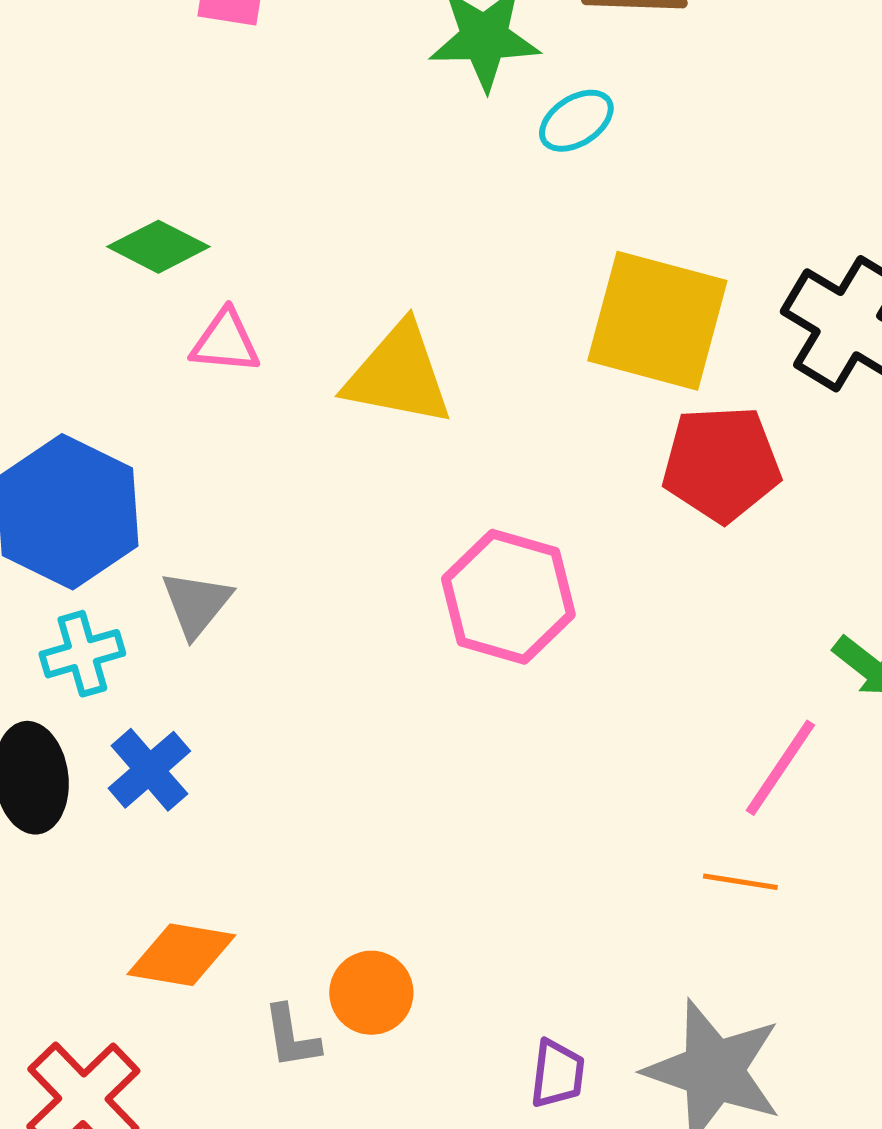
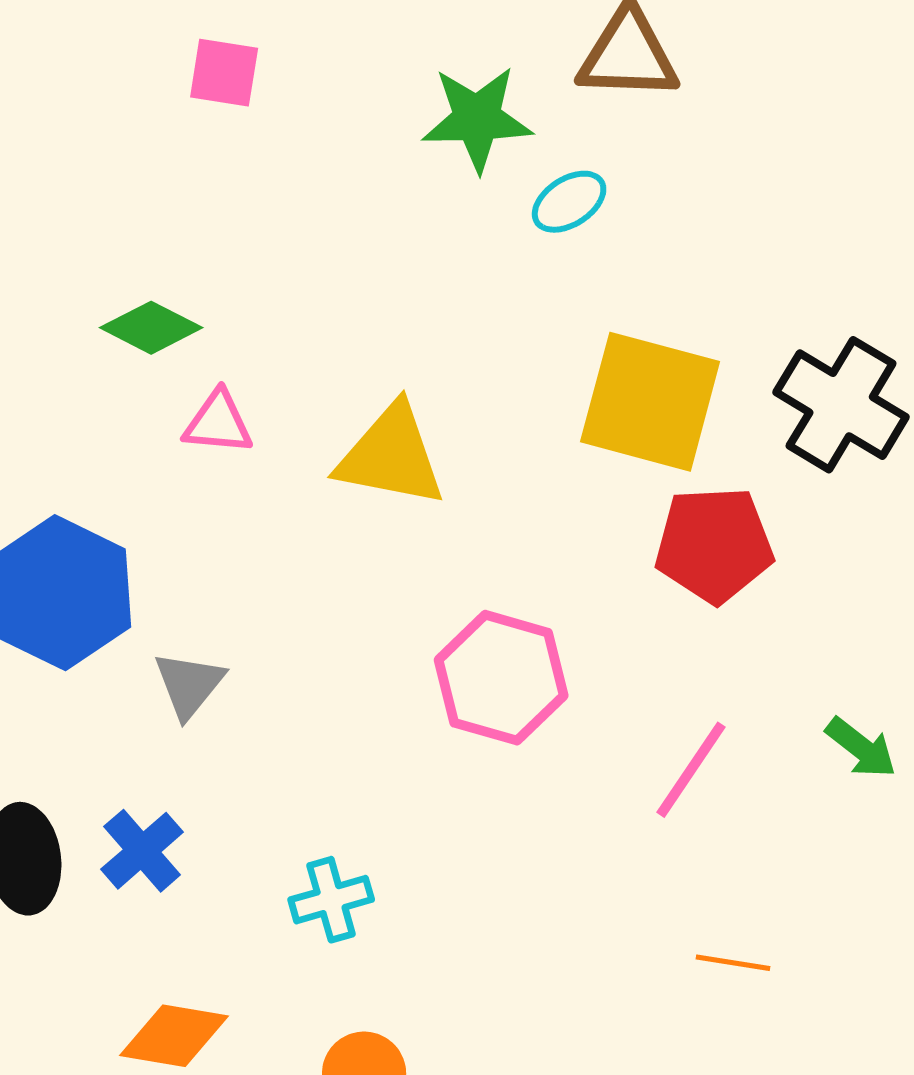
cyan cross: (82, 654) -> (331, 900), moved
pink line: (780, 768) -> (691, 770), moved

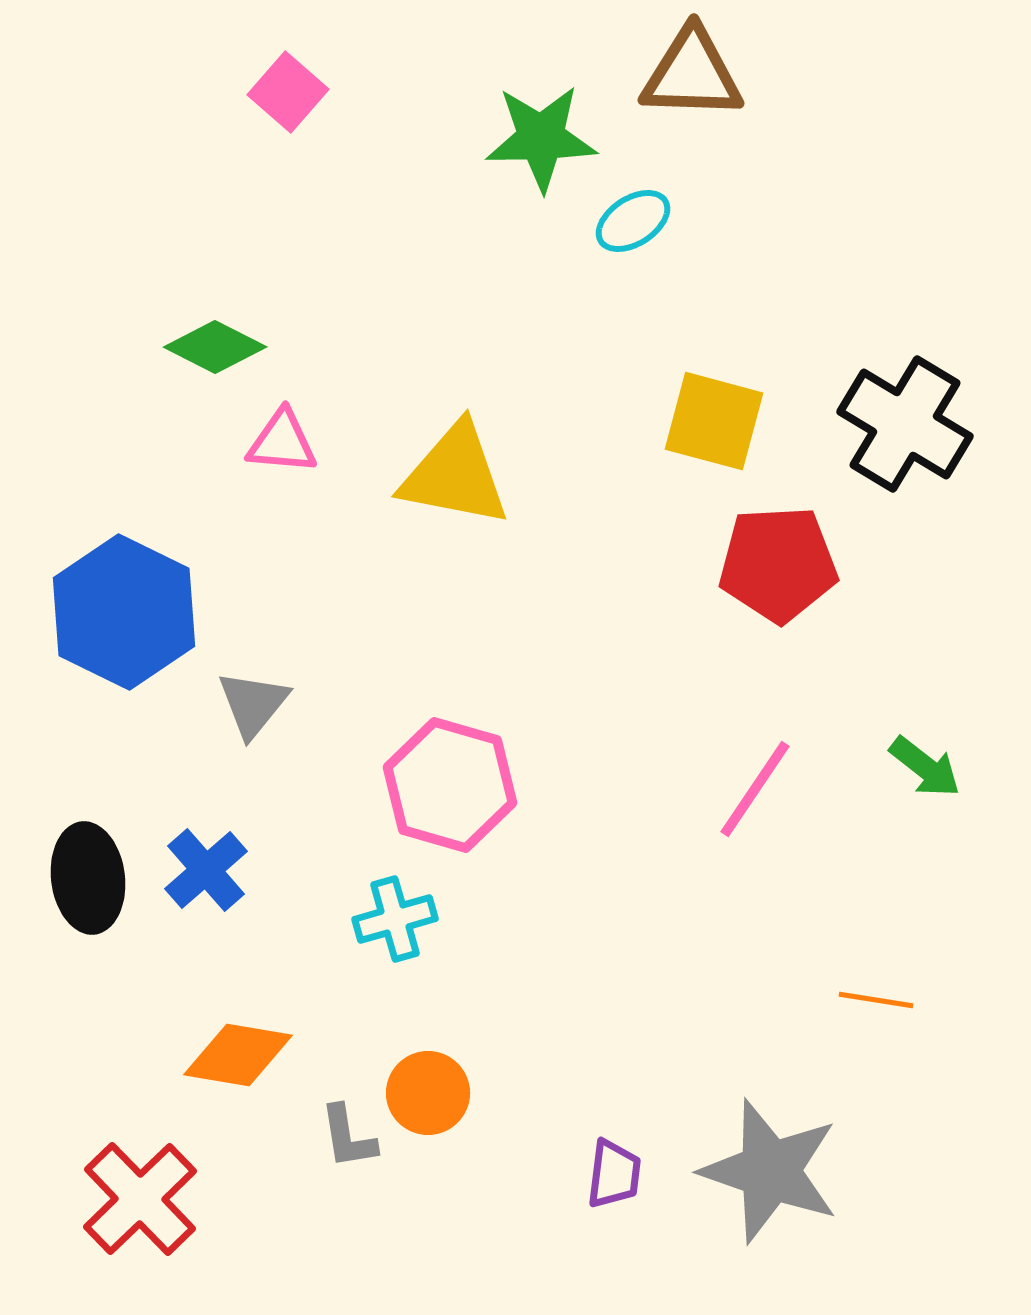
pink square: (224, 73) -> (288, 92), turned 32
yellow square: (650, 402) -> (714, 421), size x0.7
pink hexagon: (501, 678) -> (450, 785), moved
orange line: (733, 963) -> (876, 1000), moved

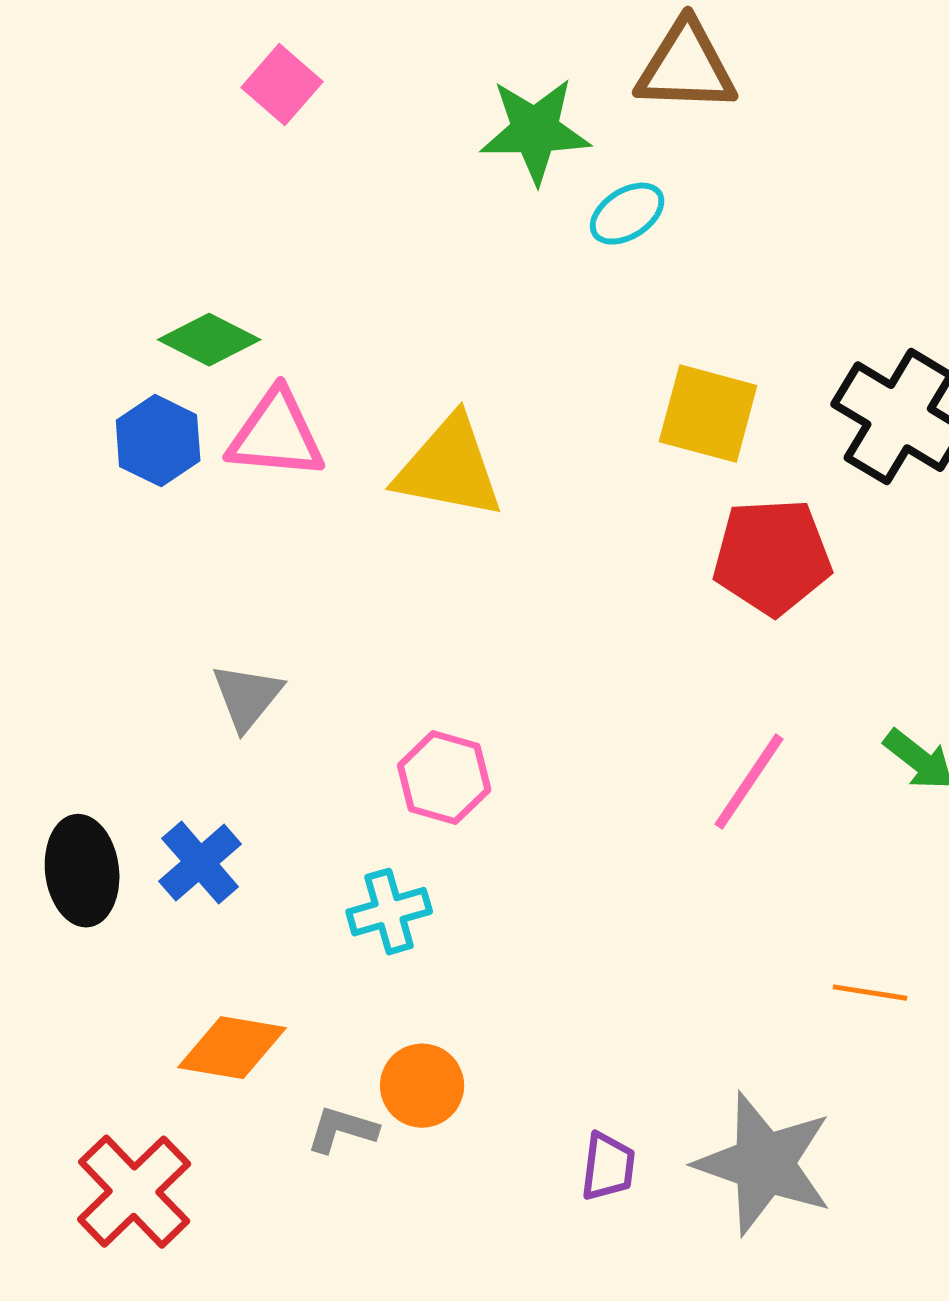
pink triangle: (282, 442) -> (276, 435), size x1.4
blue hexagon: (124, 612) -> (158, 441), moved, size x0.6
pink hexagon: (450, 785) -> (444, 778), size x0.7
gray L-shape: (348, 1137) -> (342, 1130), turned 116

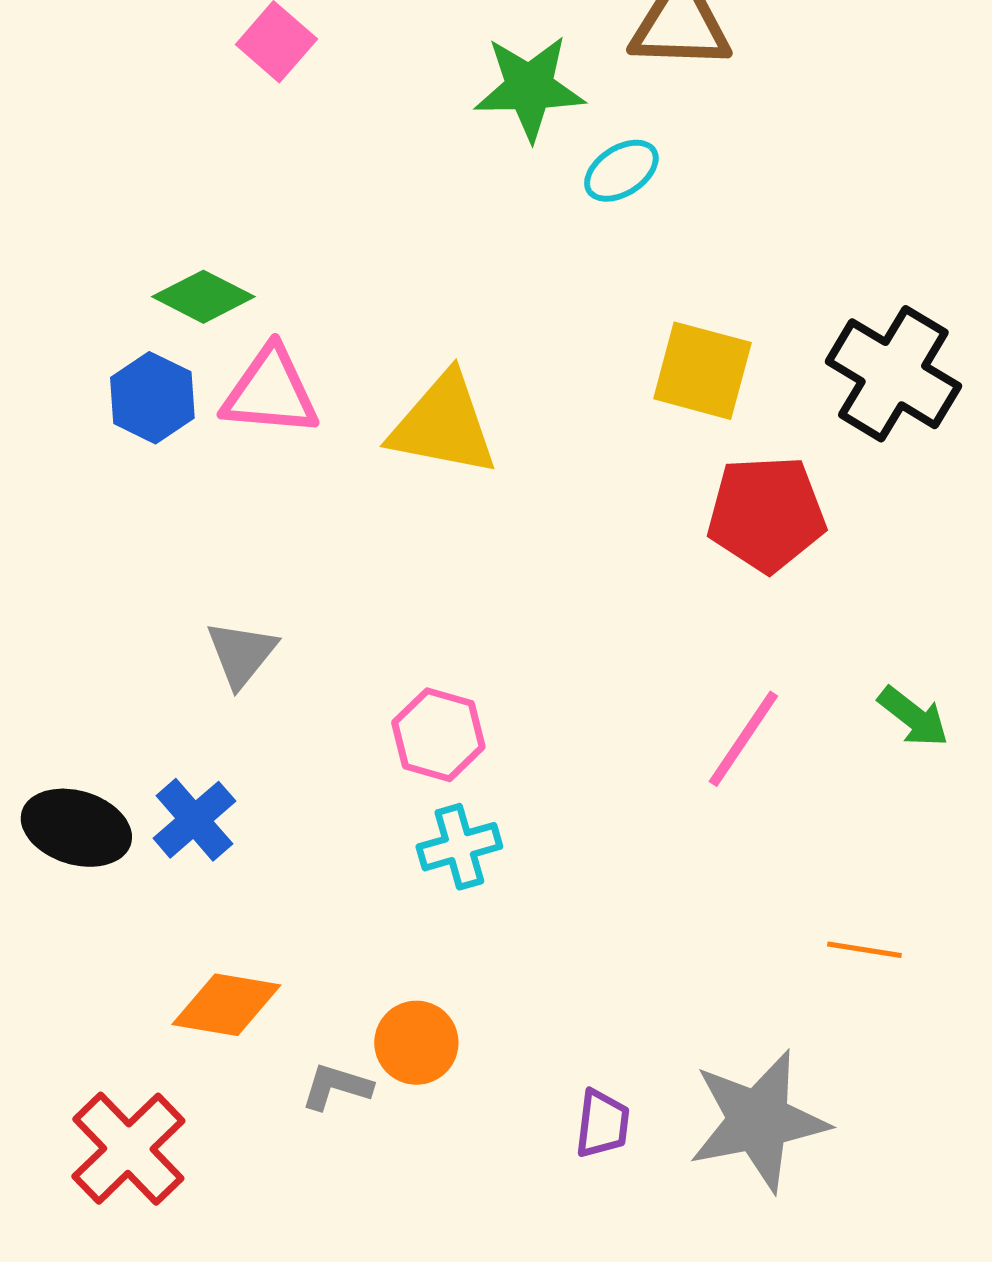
black ellipse: (82, 871) -> (76, 828), turned -66
cyan cross: (389, 912) -> (459, 847), moved
gray star: (764, 1164) -> (758, 1121), turned -30

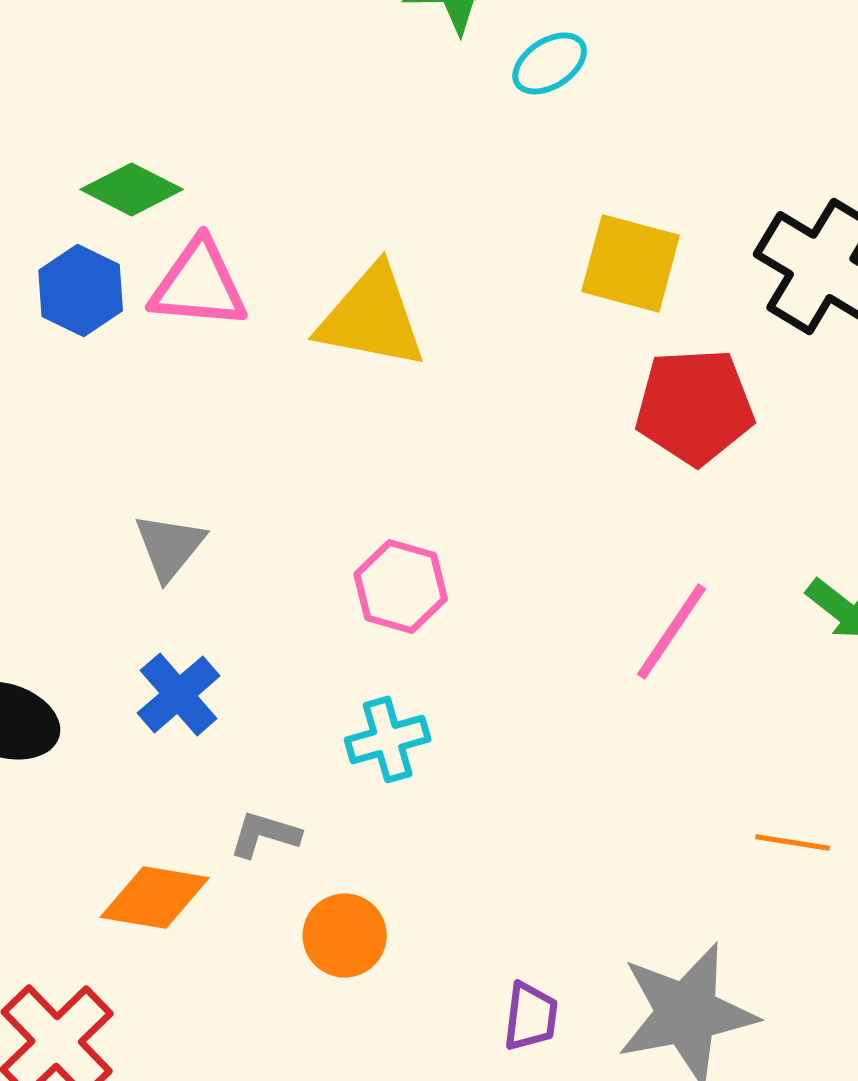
pink hexagon: (438, 735) -> (401, 586), moved
blue cross: (194, 820) -> (179, 694), moved
gray L-shape: (336, 1087) -> (265, 834), moved

